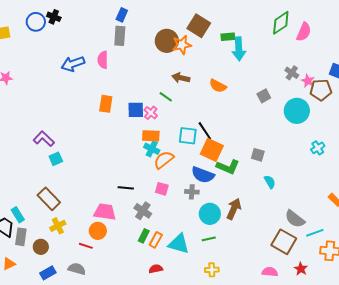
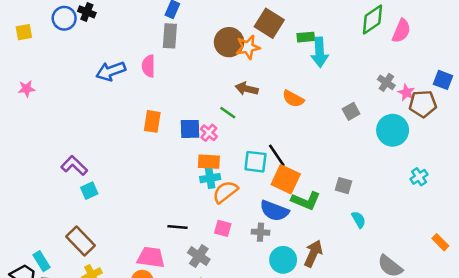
cyan cross: (152, 149) -> (210, 178), turned -35

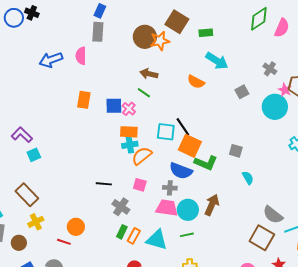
cyan arrow: (320, 52) -> (217, 61), moved, turned -55
brown arrow: (247, 89) -> (149, 74), moved
pink star: (406, 92) -> (285, 90), moved
pink trapezoid: (151, 257) -> (167, 208), moved

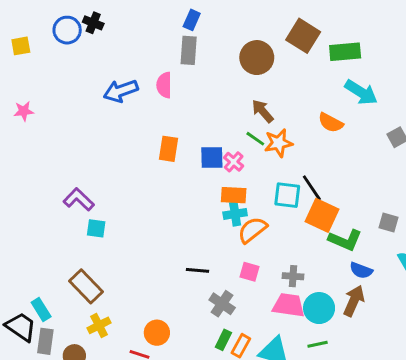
green rectangle: (206, 33) -> (345, 52), size x1.5
orange star: (160, 41) -> (279, 143), moved
brown arrow: (149, 74) -> (263, 111), turned 36
cyan square: (34, 155) -> (96, 228), turned 32
blue semicircle: (181, 171) -> (361, 270), moved, size x0.7

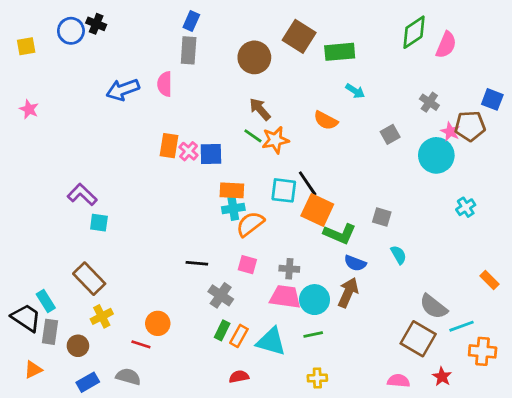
cyan arrow: (361, 92) -> (355, 91), size x0.6
pink star: (24, 111) -> (29, 109), turned 30
pink cross: (234, 162) -> (189, 151), moved

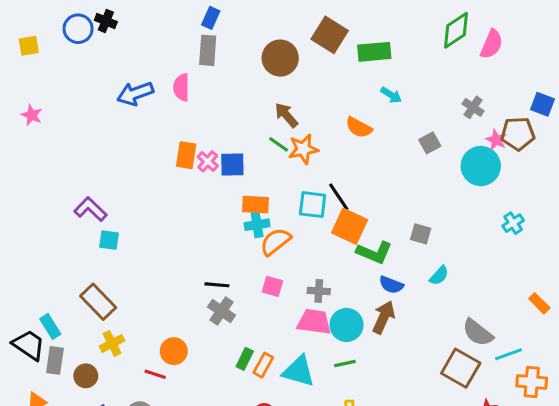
cyan semicircle: (399, 255) -> (439, 276), turned 72
gray cross: (221, 295) -> (222, 311), moved

